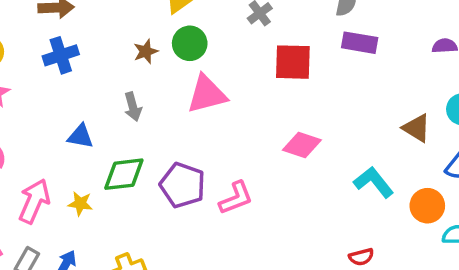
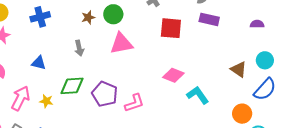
blue triangle: (80, 136) -> (39, 63), moved
cyan L-shape: (374, 182) -> (198, 95), moved

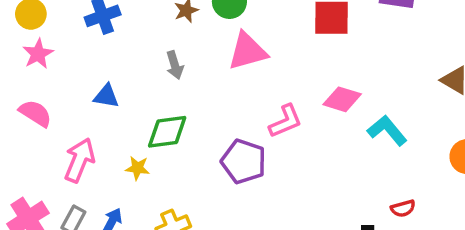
purple pentagon: (105, 94) -> (244, 161), moved
yellow star: (46, 101) -> (137, 168), moved
pink L-shape: (134, 103) -> (286, 121), moved

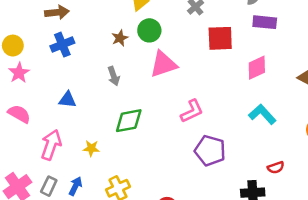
pink diamond: (342, 99) -> (257, 68), moved, turned -40
green diamond: (167, 132) -> (129, 121), moved
purple pentagon: (244, 161) -> (210, 151), moved

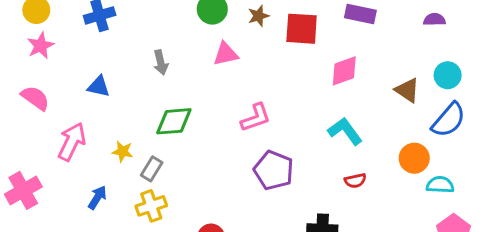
brown star: (120, 38) -> (258, 16), moved
pink triangle: (163, 64) -> (226, 54), size x0.7
red semicircle: (276, 167) -> (355, 181), moved
gray rectangle: (49, 186) -> (152, 169), moved

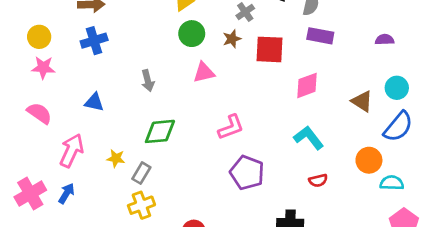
pink star: (41, 46) -> (43, 68), turned 30
blue arrow: (97, 198) -> (66, 193), moved

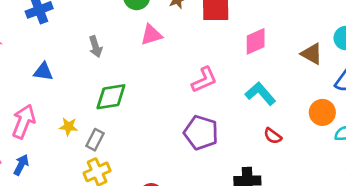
pink L-shape: (231, 127) -> (204, 80), moved
red semicircle: (318, 180) -> (273, 136), turned 54

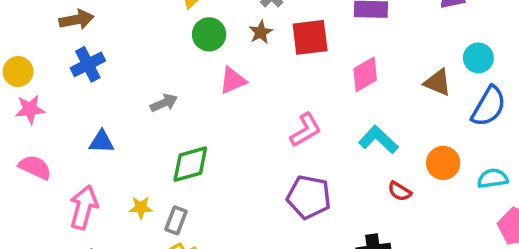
gray arrow: (96, 47) -> (164, 103), turned -90
orange circle: (322, 112) -> (443, 163), moved

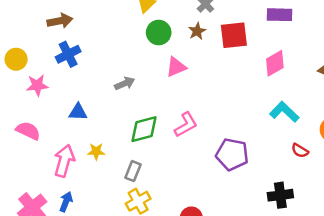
pink star: (30, 109) -> (37, 85), moved
pink L-shape: (306, 130) -> (186, 125), moved
yellow star: (141, 208) -> (96, 151), moved

